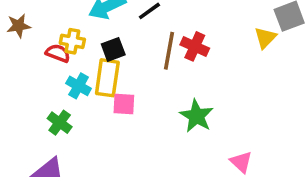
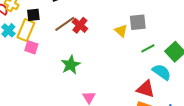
yellow triangle: (265, 38) -> (121, 31), turned -48
brown line: (169, 51) -> (65, 24), turned 30

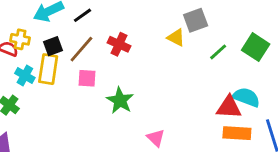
brown line: (65, 24) -> (81, 49), moved
pink square: (31, 47) -> (87, 78), moved
cyan semicircle: (162, 72) -> (246, 97), moved

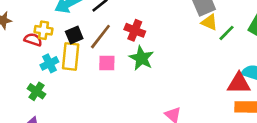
yellow triangle: (176, 38) -> (209, 22), moved
cyan cross: (25, 75) -> (49, 63), turned 36
green star: (120, 100) -> (141, 58), moved

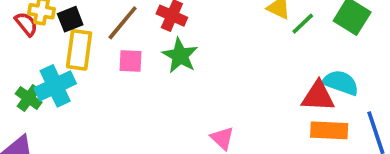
black square: (74, 35) -> (70, 19), moved
red semicircle: (33, 40) -> (26, 24), turned 30
cyan cross: (49, 63) -> (55, 86), moved, size x1.5

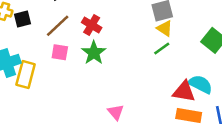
green line: (303, 24) -> (162, 48), moved
yellow rectangle: (79, 50) -> (26, 75), moved

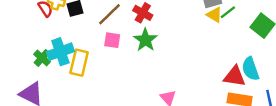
green line: (162, 48) -> (228, 12), moved
cyan semicircle: (200, 84) -> (250, 69), turned -135

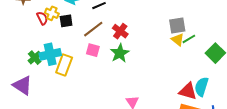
cyan semicircle: (250, 69) -> (201, 87), turned 30

